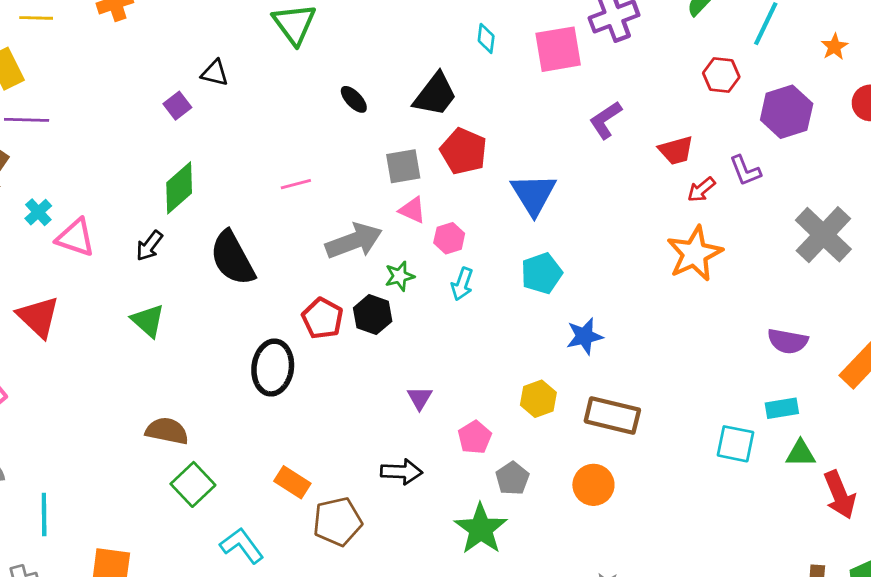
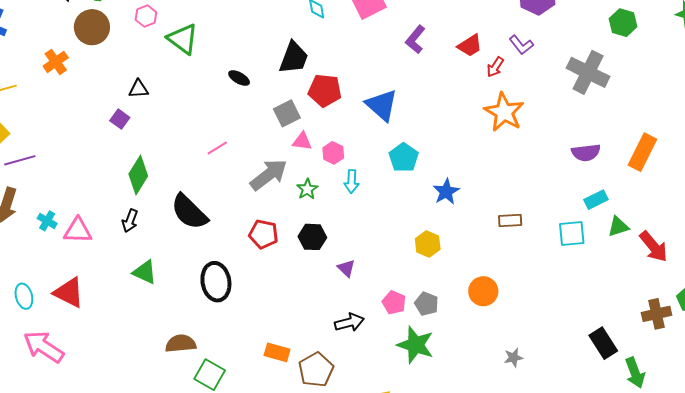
black hexagon: (373, 315) -> (312, 237), moved
black ellipse: (273, 368) -> (216, 282), moved
brown rectangle: (612, 415) -> (510, 220), moved, size x0.6
pink pentagon: (475, 437) -> (394, 303), moved

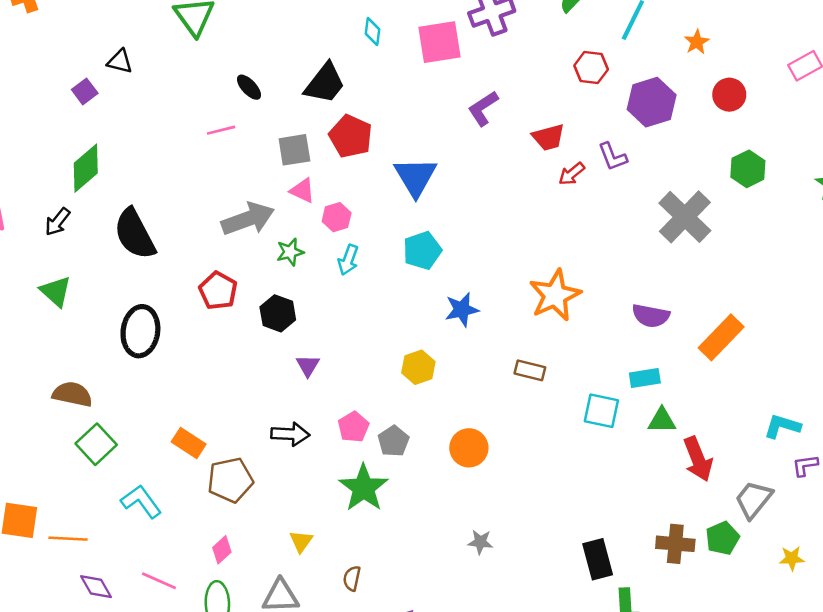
orange star: (504, 112) -> (555, 295), moved
pink line: (217, 148) -> (221, 130), moved

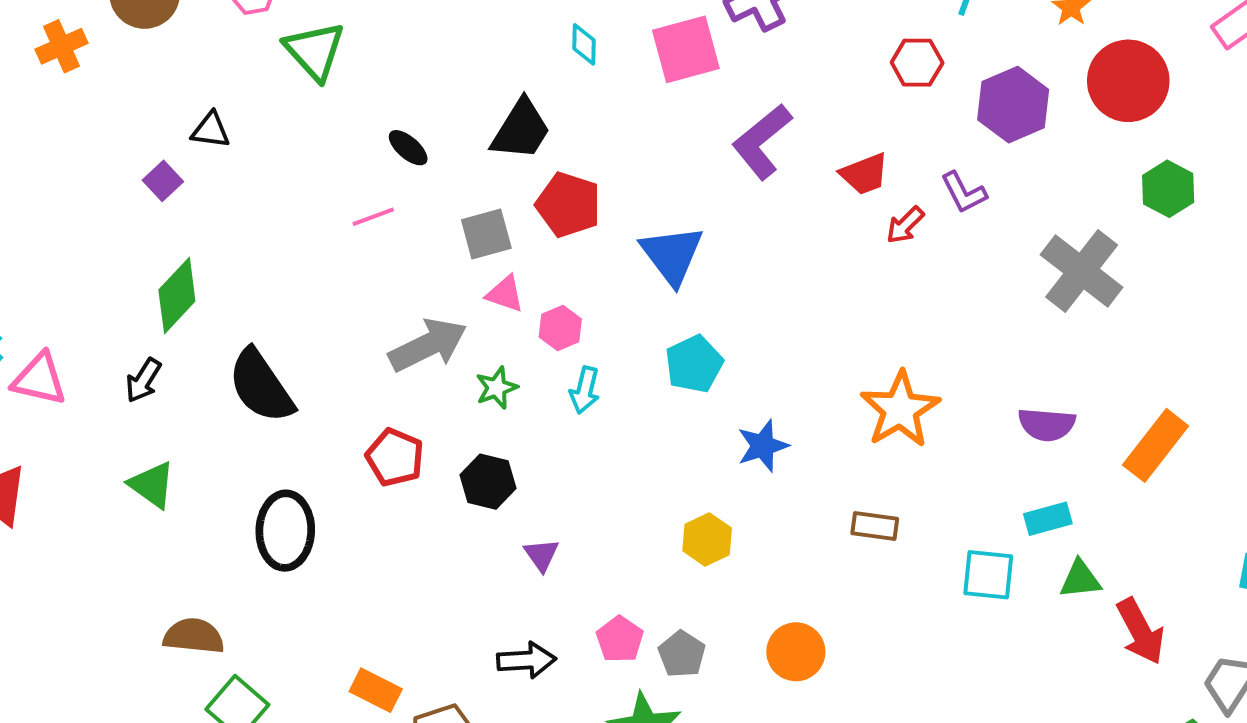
red circle: (729, 95) -> (1128, 81), size x1.6
purple L-shape: (483, 108) -> (762, 141), size x1.4

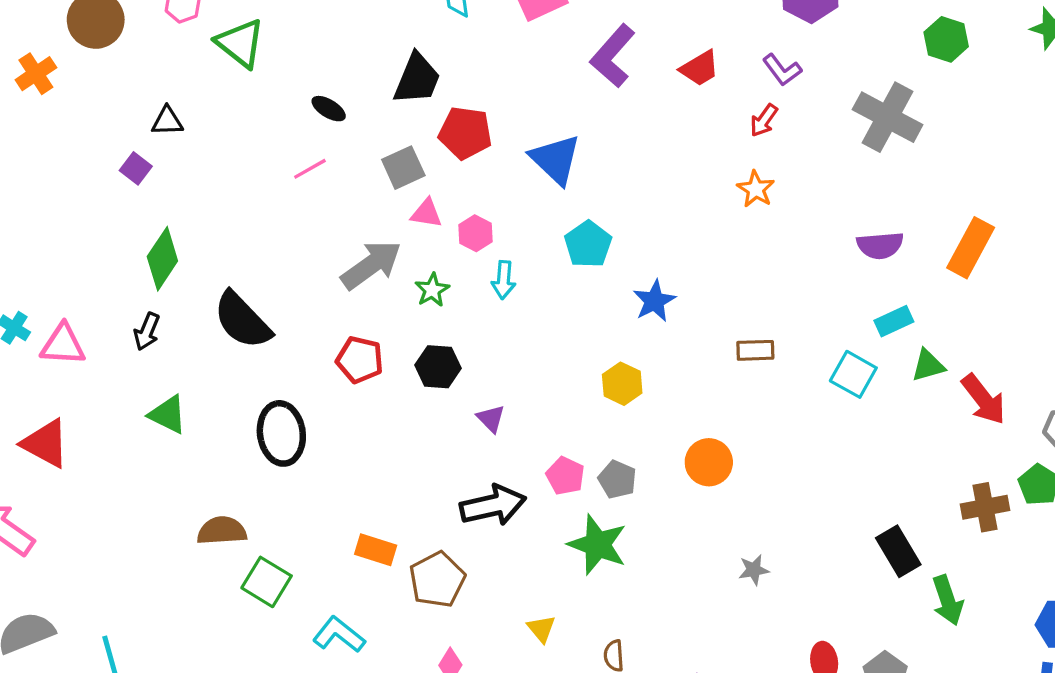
red arrow: (905, 225) -> (764, 120), moved
orange star: (900, 409) -> (756, 189), moved, size x0.6
cyan square: (988, 575) -> (853, 374), turned 33
black arrow: (526, 660) -> (493, 505), size x1.4

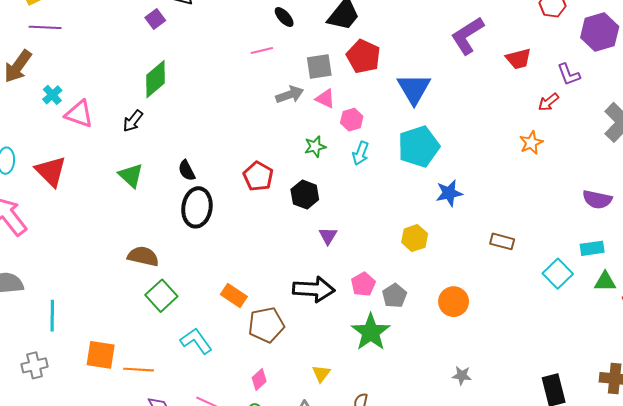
cyan pentagon: (588, 244) -> (419, 146), size x1.4
gray arrow: (371, 265) -> (290, 95), moved, size x0.7
black semicircle: (242, 320) -> (187, 170), moved, size x0.5

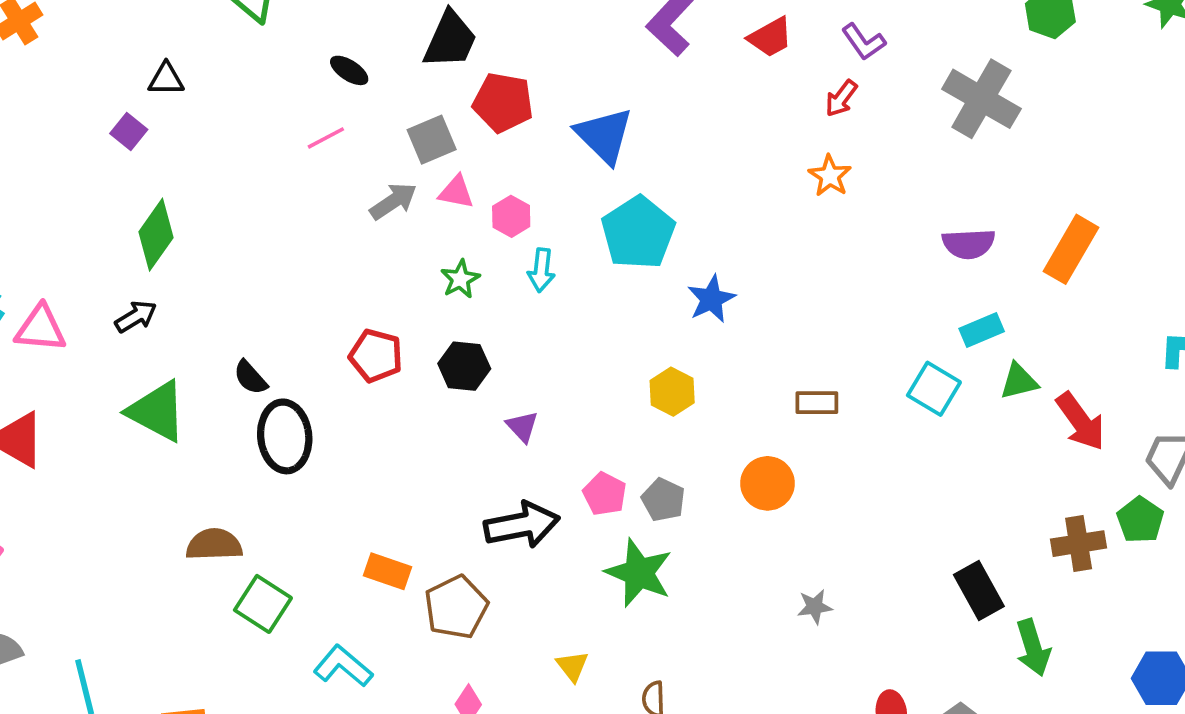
black arrow: (133, 121) -> (136, 317), turned -145
green triangle: (131, 176) -> (157, 411), size x1.4
brown rectangle: (502, 241) -> (817, 403), moved

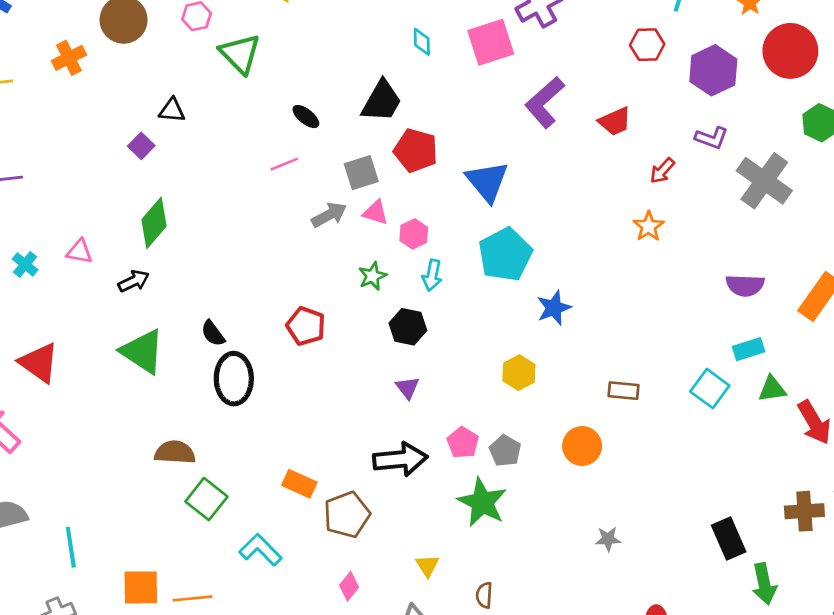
purple L-shape: (864, 42) -> (712, 138), moved, turned -40
pink triangle: (40, 329) -> (80, 252), moved, size x0.7
black hexagon: (464, 366) -> (408, 327), moved

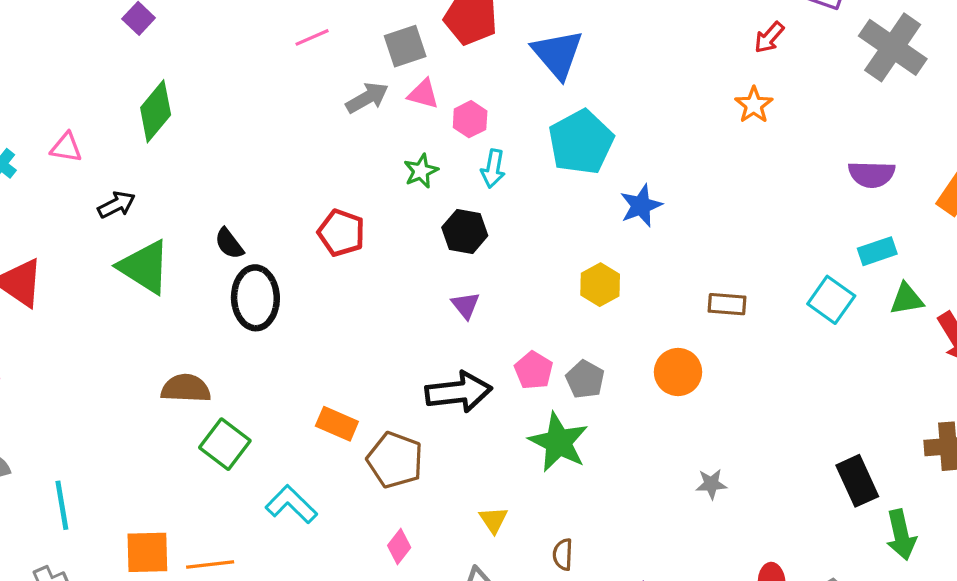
black arrow: (134, 281) -> (117, 205), moved
brown pentagon: (347, 515) -> (395, 460), turned -30

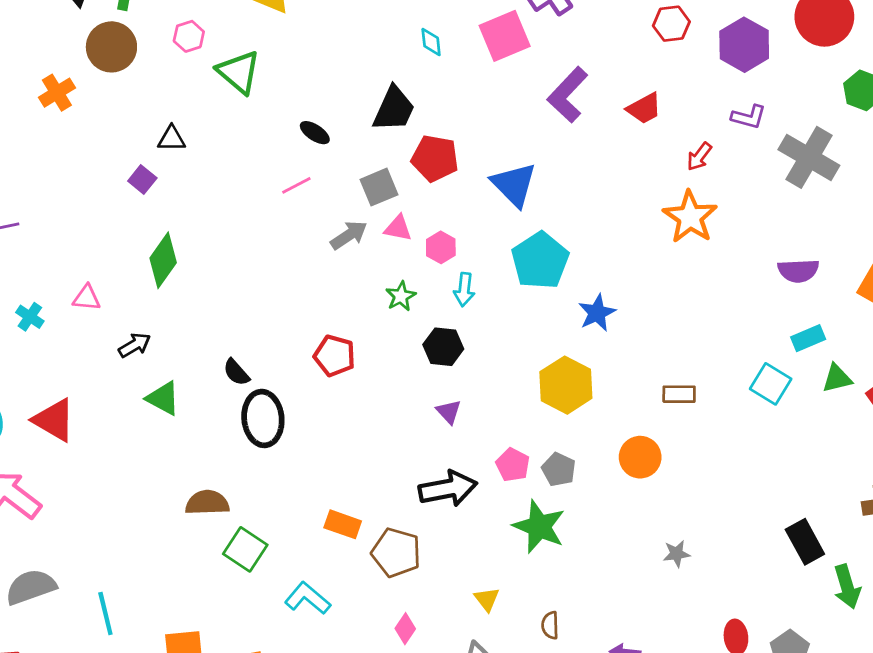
orange star: (754, 105) -> (690, 217), size x1.6
green triangle: (144, 267) -> (163, 398), size x0.7
yellow hexagon: (600, 285) -> (566, 385), size x1.5

